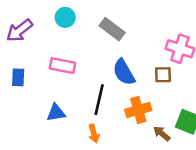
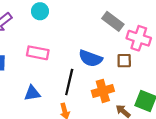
gray rectangle: (112, 29) -> (113, 21), moved
blue semicircle: (124, 72) -> (90, 58), turned -40

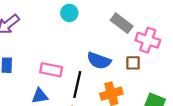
cyan circle: (40, 11) -> (69, 13), moved
pink rectangle: (38, 53) -> (51, 70), moved

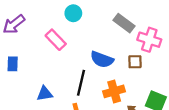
pink rectangle: (51, 70) -> (56, 40), moved, turned 35

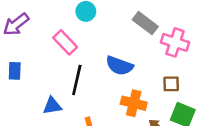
brown square: (135, 62) -> (171, 84), moved
black line: (81, 83) -> (77, 80), moved
orange cross: (114, 91) -> (134, 103), turned 30

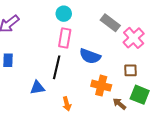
pink rectangle: (65, 42) -> (65, 38), moved, turned 54
pink cross: (175, 42) -> (134, 38), turned 30

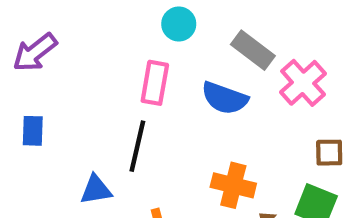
cyan circle: (64, 14) -> (179, 24), moved
blue semicircle: (90, 56) -> (225, 98), moved
brown square: (131, 70) -> (329, 153), moved

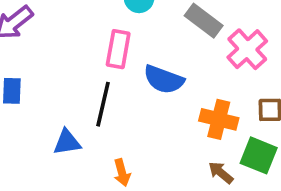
blue semicircle: (225, 98) -> (164, 80), moved
orange cross: (233, 185) -> (219, 119), moved

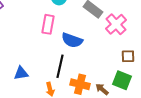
black line: (103, 104) -> (60, 66), moved
orange cross: (219, 119) -> (80, 84), moved

